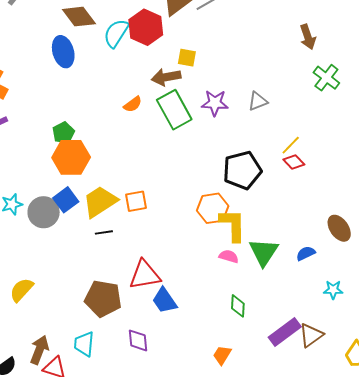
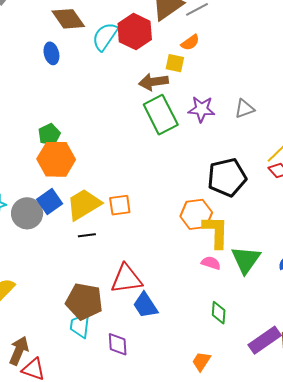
blue ellipse: (63, 52) -> (51, 53), size x0.7
orange semicircle: (133, 104) -> (190, 43), moved
cyan trapezoid: (84, 344) -> (80, 326), moved

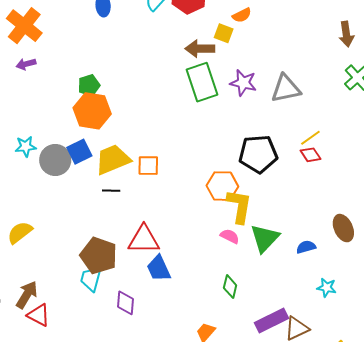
gray triangle: (245, 109) -> (286, 89), size x1.5

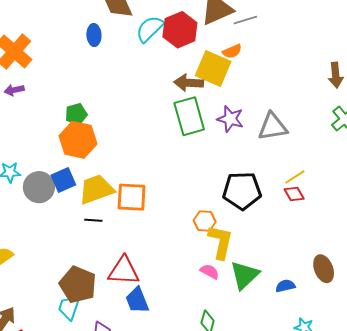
yellow square: (224, 33) -> (213, 68), size x1.8
orange square: (148, 166) -> (132, 197), size x1.4
orange hexagon: (222, 186) -> (205, 221), size x0.7

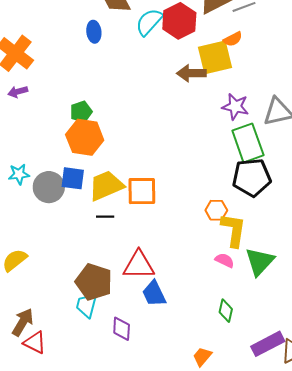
yellow square: (213, 68) -> (215, 57), turned -33
green rectangle: (189, 116) -> (248, 143), moved
blue square: (63, 180) -> (73, 178), turned 35

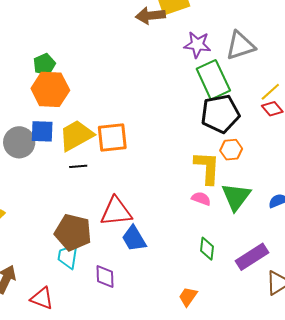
orange hexagon: (216, 210) -> (231, 150), moved
red triangle: (35, 342) -> (42, 298), moved
purple rectangle: (268, 344) -> (252, 257), moved

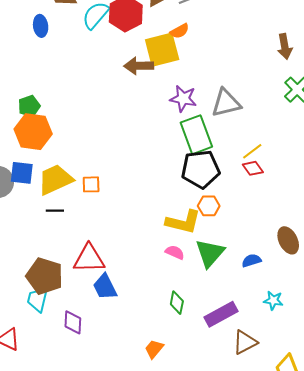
orange square: (112, 137) -> (91, 184), size x0.6
yellow L-shape: (207, 168) -> (183, 222), turned 96

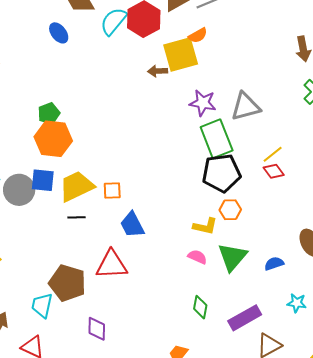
blue ellipse: (41, 26) -> (59, 33), turned -30
brown arrow: (139, 66) -> (158, 71), size x0.7
yellow L-shape: (183, 222) -> (205, 226), size x0.7
blue trapezoid: (105, 287) -> (132, 225), moved
cyan trapezoid: (38, 300) -> (42, 305), moved

